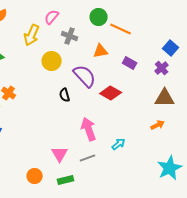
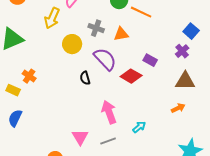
gray cross: (70, 36) -> (96, 28), moved
purple rectangle: (130, 63) -> (150, 60), moved

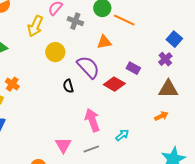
gray cross: (96, 28) -> (75, 21), moved

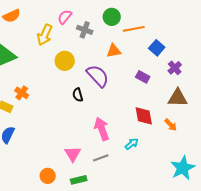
orange line: (124, 20) -> (134, 29), turned -35
blue square: (174, 39) -> (157, 48), moved
red diamond: (114, 84) -> (144, 116), moved, turned 50
orange arrow: (161, 116) -> (171, 125), turned 72

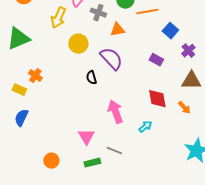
orange triangle: (114, 51) -> (117, 30), moved
gray line: (101, 158) -> (114, 151), moved, turned 42
orange circle: (48, 176) -> (51, 161), moved

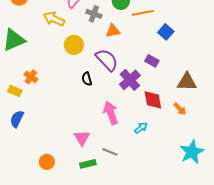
yellow arrow: (58, 18) -> (54, 19), turned 90
purple cross: (188, 51) -> (130, 80), moved, size x1.5

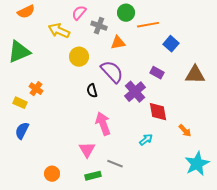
brown triangle: (187, 82) -> (195, 75), moved
orange arrow: (180, 109) -> (185, 131), moved
pink arrow: (111, 113) -> (103, 124), moved

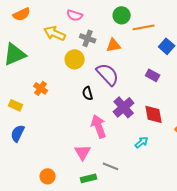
pink semicircle: (79, 13) -> (75, 15), turned -112
gray cross: (99, 26) -> (88, 38), moved
orange cross: (36, 89) -> (41, 88), moved
purple cross: (135, 92) -> (124, 107), moved

